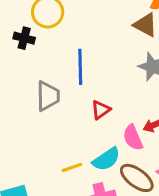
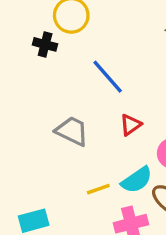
blue line: (80, 67) -> (108, 77), turned -40
gray trapezoid: (48, 96) -> (72, 131), moved, turned -64

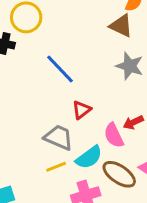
gray trapezoid: (72, 131) -> (59, 137), moved

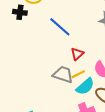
yellow line: (56, 167) -> (78, 74), moved

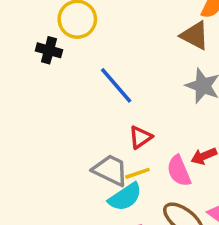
cyan semicircle: (85, 86) -> (125, 197), moved

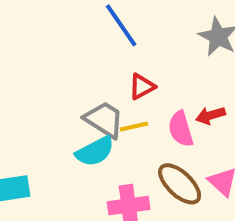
cyan semicircle: (125, 197) -> (95, 151), moved

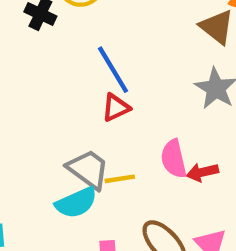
red triangle: (142, 86) -> (116, 108), moved
pink semicircle: (181, 129) -> (174, 159), moved

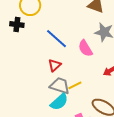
red triangle: (116, 108) -> (55, 65), moved
pink semicircle: (174, 159) -> (85, 48), moved

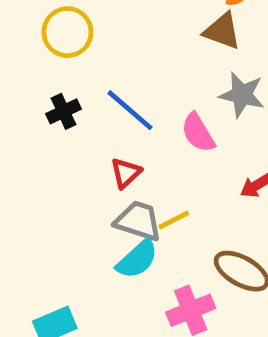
black cross: (17, 24) -> (63, 111), moved, turned -32

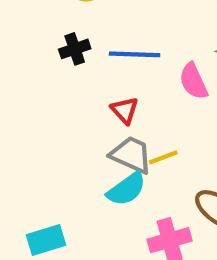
blue line: (130, 110) -> (135, 54), turned -45
red triangle: (126, 173) -> (125, 110), turned -36

